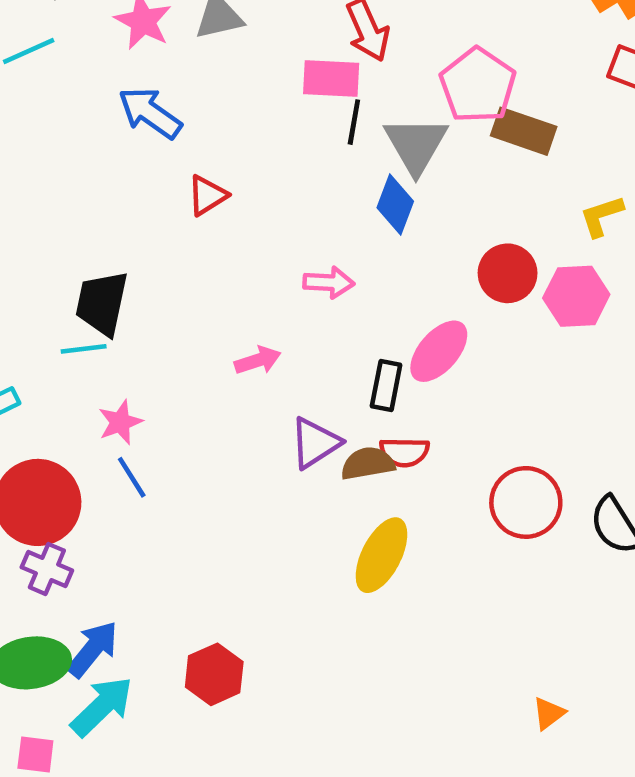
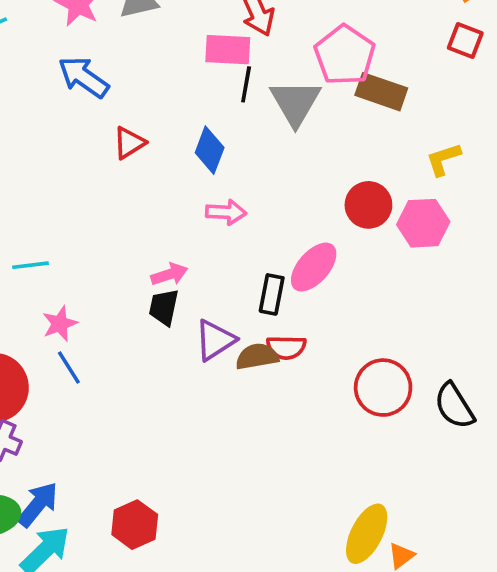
blue diamond: (395, 205) -> (210, 150), moved
black trapezoid: (102, 303) -> (164, 307), moved, size x0.7
yellow ellipse: (381, 555) -> (367, 534), moved

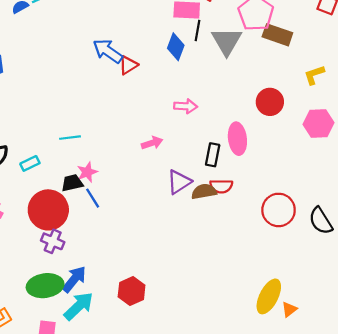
blue arrow: (83, 77) -> (108, 51), moved
blue diamond: (210, 150) -> (176, 47), moved
pink hexagon: (423, 223) -> (319, 123), moved
pink ellipse: (314, 267) -> (237, 139), turned -48
black trapezoid: (164, 307) -> (72, 183), moved, turned 65

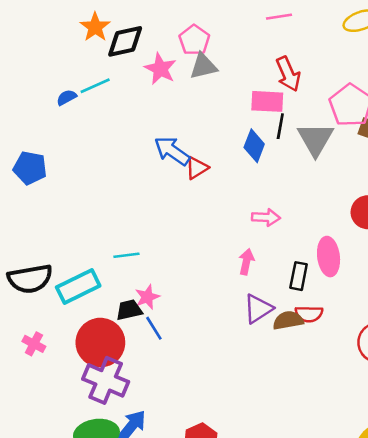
pink arrow: (152, 143) -> (246, 262), moved, turned -60
cyan rectangle: (30, 163) -> (78, 287), size x1.8
purple cross: (53, 241) -> (106, 380), size x1.6

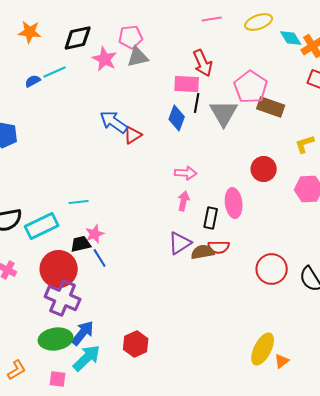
pink line: (279, 17) -> (212, 19), moved
orange star: (95, 27) -> (30, 32), moved, turned -30
pink pentagon: (194, 40) -> (131, 37), turned 30
pink arrow: (246, 262) -> (184, 201), moved

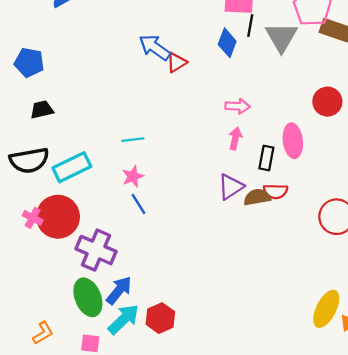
cyan line: (79, 202) -> (133, 140), moved
black trapezoid: (81, 244) -> (42, 110), moved
red circle: (59, 269) -> (58, 217), moved
green ellipse: (56, 339) -> (88, 297), turned 76
red hexagon: (136, 344) -> (160, 318), moved

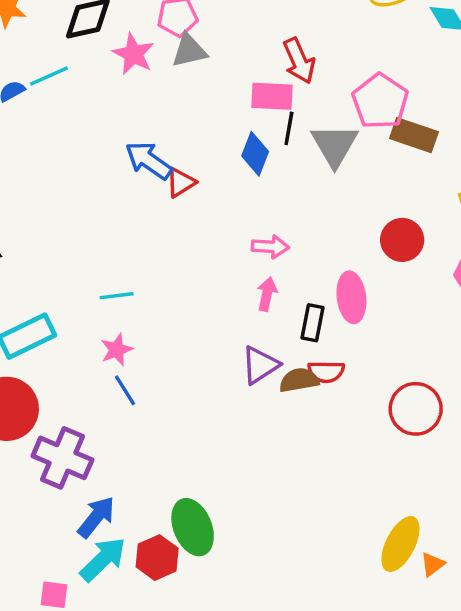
green ellipse: (88, 297) -> (193, 527), moved

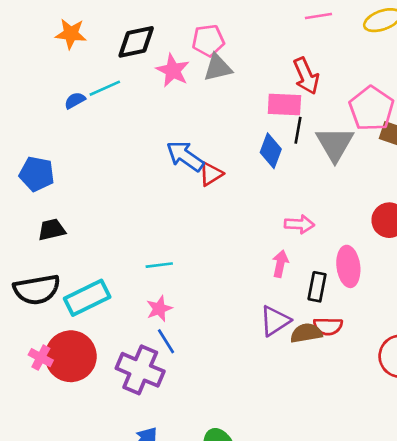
pink arrow: (270, 247) -> (299, 224), moved
purple cross: (62, 458) -> (140, 370), moved

